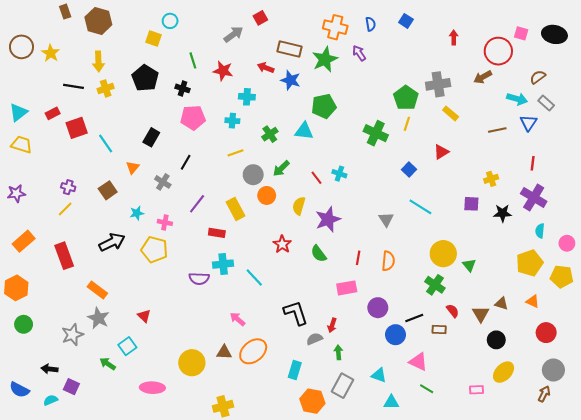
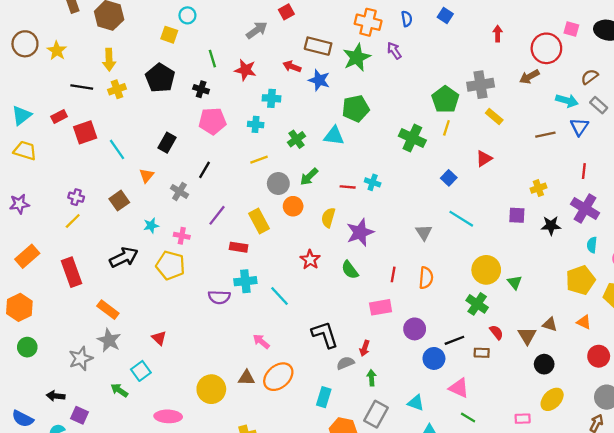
red line: (317, 178) -> (348, 187), turned -48

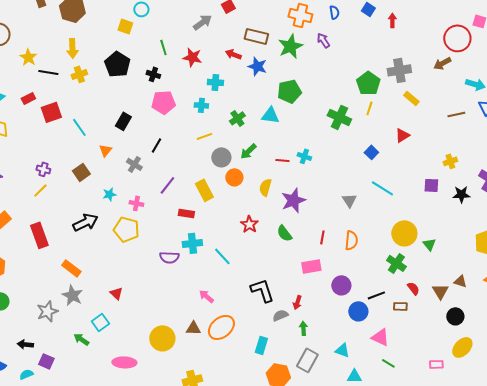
red arrow: (498, 34) -> (392, 20), moved
yellow star: (57, 51) -> (28, 57), moved

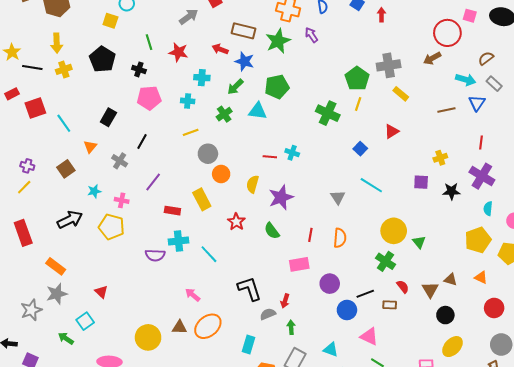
green arrow: (248, 151) -> (235, 87), moved
yellow rectangle: (204, 190) -> (202, 199), moved
gray star: (72, 295) -> (57, 294), turned 30

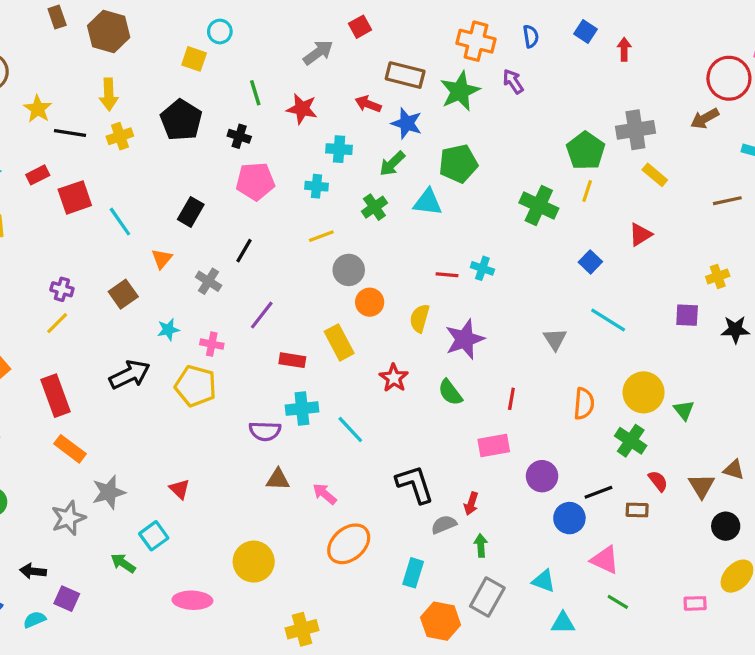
orange semicircle: (340, 238) -> (584, 404), moved
orange rectangle: (56, 266) -> (70, 449), moved
brown triangle: (179, 327) -> (278, 479), moved

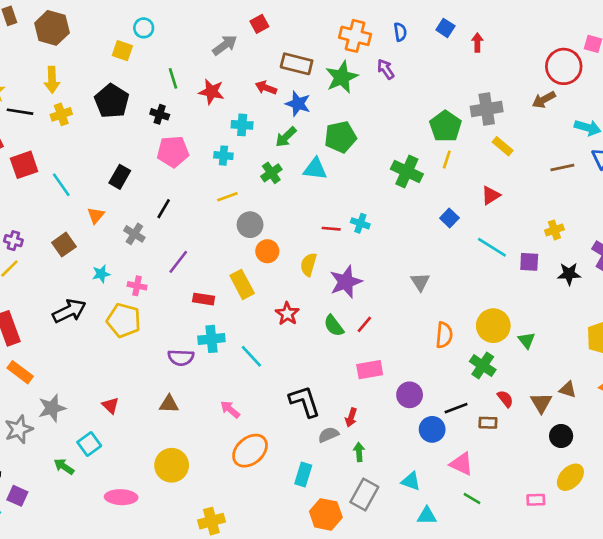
cyan line: (608, 320) -> (492, 247), moved
red line: (511, 399) -> (364, 324), moved, turned 30
brown triangle: (278, 479) -> (169, 404), moved

